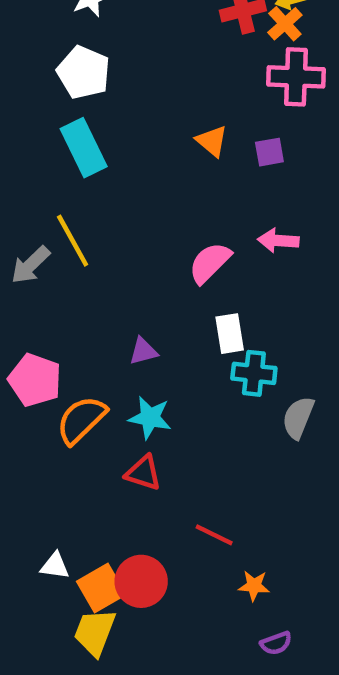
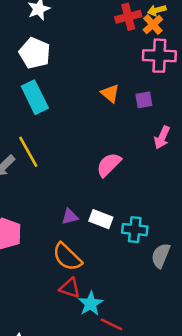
pink arrow: (278, 241) -> (162, 137), moved, turned -70
white rectangle: (230, 334) -> (101, 219), moved, turned -60
cyan star: (150, 418) -> (91, 304), moved, turned 30
orange semicircle: (81, 420) -> (67, 257), moved, turned -92

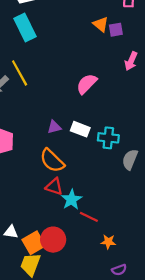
orange triangle: (110, 93) -> (101, 24), moved

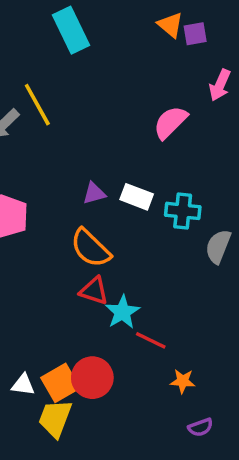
cyan rectangle: (25, 28) -> (71, 30), moved
pink semicircle: (87, 84) -> (170, 122), moved
white triangle: (11, 232) -> (23, 385), moved

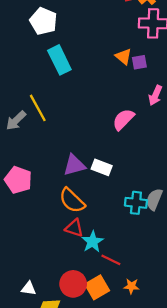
purple triangle: (94, 193) -> (74, 165), size x1.5
cyan cross: (183, 211) -> (136, 203), moved
orange square: (60, 383) -> (97, 287), moved

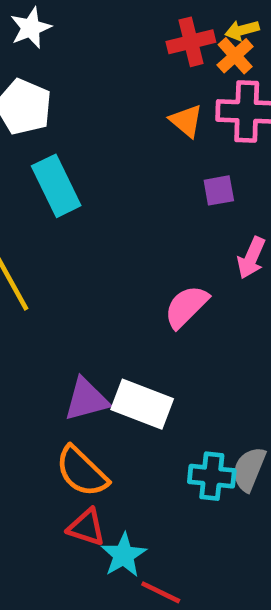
orange triangle: (123, 57) -> (186, 121), moved
white rectangle: (102, 167) -> (142, 404), size x1.4

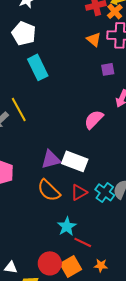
cyan cross: (212, 476) -> (105, 192), turned 30
red triangle: (86, 527) -> (79, 192), moved, turned -48

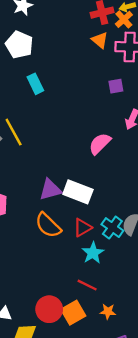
orange triangle: (94, 39) -> (100, 40), moved
cyan rectangle: (38, 67) -> (35, 84), size x0.7
cyan star: (67, 226) -> (93, 253), moved

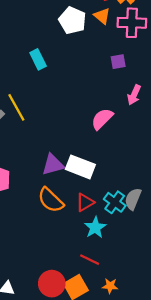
white pentagon: (19, 45) -> (72, 20), moved

